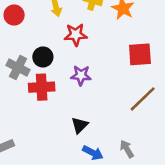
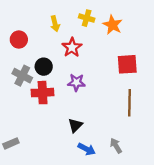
red circle: (14, 15) -> (19, 40), moved
red star: (76, 35) -> (72, 47), turned -30
brown line: (143, 99) -> (129, 103), turned -45

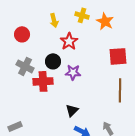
black circle: (44, 67) -> (53, 61), moved

